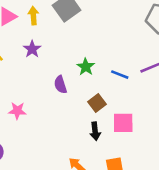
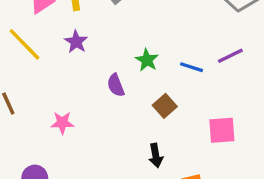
pink square: (123, 123) -> (222, 130), moved
black arrow: (95, 131) -> (156, 155), moved

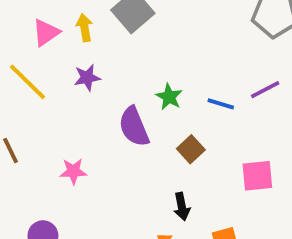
purple star: (76, 42) -> (87, 78), turned 30
purple semicircle: (116, 85) -> (134, 127), size x1.5

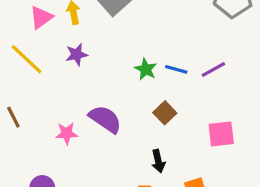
purple line: (265, 90) -> (213, 69), moved
blue line: (221, 104) -> (176, 69), moved
purple semicircle: (134, 127) -> (105, 119), moved, turned 148

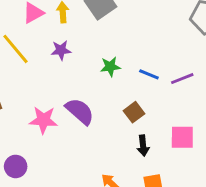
green star: (146, 69) -> (110, 67), moved, turned 30
pink star: (67, 133) -> (43, 120), size x1.4
black arrow: (158, 161) -> (143, 146), moved

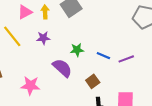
purple semicircle: (80, 111) -> (62, 68), moved

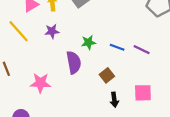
purple line: (126, 59) -> (142, 50), turned 49
purple semicircle: (62, 68) -> (74, 62), turned 40

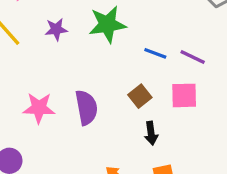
green star: (89, 42) -> (107, 24), moved, size x1.6
purple semicircle: (74, 62) -> (86, 107), moved
pink square: (143, 93) -> (184, 95), moved

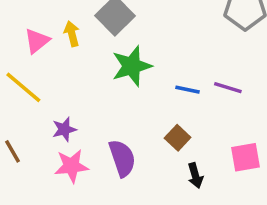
purple star: (56, 29) -> (64, 129), moved
pink square: (184, 95) -> (246, 157), moved

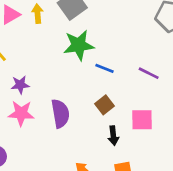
blue line: (187, 90) -> (105, 68), moved
pink square: (246, 157) -> (142, 120), moved

